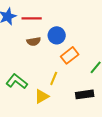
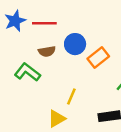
orange rectangle: (70, 55) -> (98, 57), moved
green L-shape: (17, 81) -> (27, 72), moved

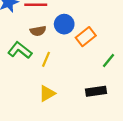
yellow line: (71, 97) -> (46, 59), moved

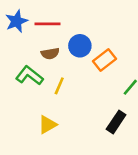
black rectangle: (96, 91) -> (116, 122), turned -48
yellow triangle: (47, 93) -> (48, 125), moved

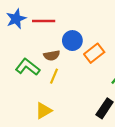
brown semicircle: (50, 54) -> (52, 55), moved

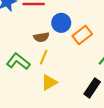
green L-shape: (28, 67) -> (18, 61), moved
yellow triangle: (44, 111) -> (49, 82), moved

